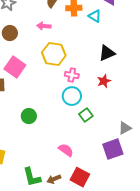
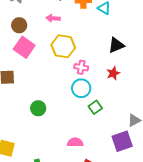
pink square: (15, 67) -> (24, 47), moved
pink semicircle: (66, 150) -> (75, 142), turned -35

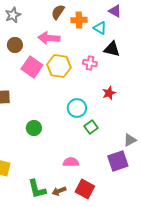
pink arrow: (53, 18) -> (49, 38), size x1.5
black triangle: (116, 45) -> (112, 49), moved, turned 36
pink square: (24, 47) -> (32, 67), moved
pink cross: (81, 67) -> (90, 63), moved

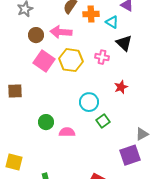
brown circle: (15, 45) -> (36, 35), moved
black triangle: (112, 49) -> (124, 43), turned 30
pink semicircle: (71, 162) -> (67, 132), moved

